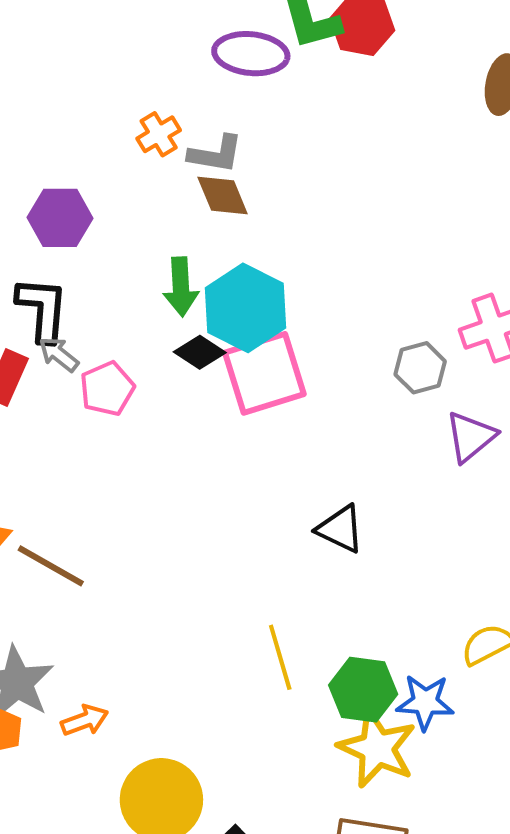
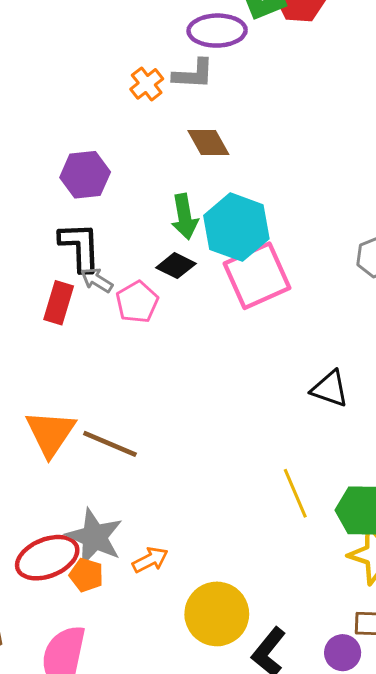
orange cross: (159, 134) -> (147, 84), moved
gray L-shape: (216, 154) -> (193, 74), moved
black diamond: (200, 352) -> (176, 266), moved

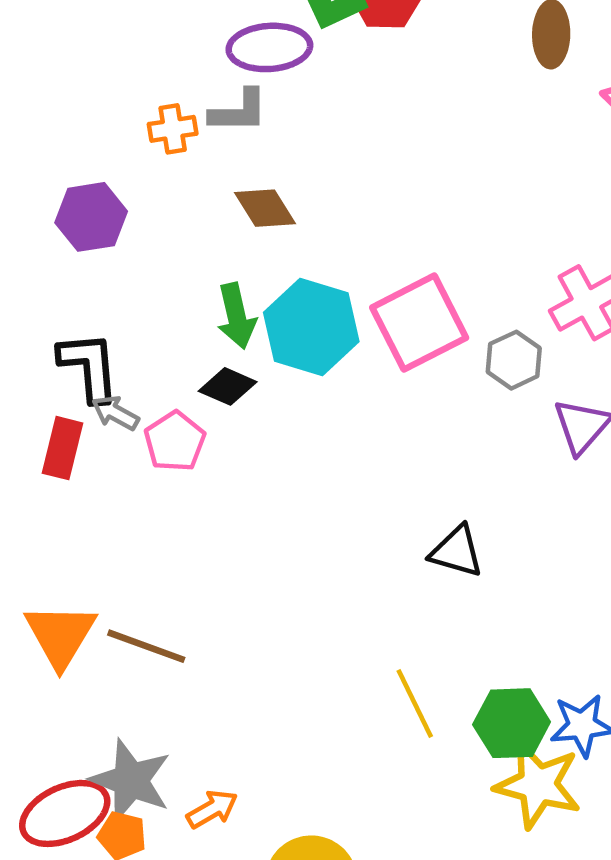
orange cross: (147, 84) -> (173, 129), turned 32
purple hexagon: (85, 175) -> (91, 217), moved
pink square: (257, 276) -> (419, 323), moved

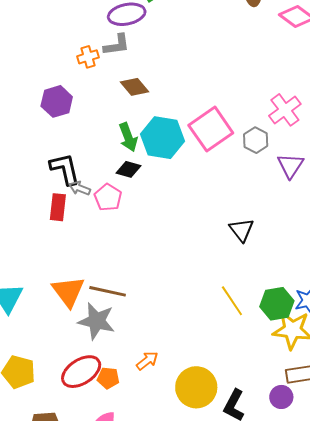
black triangle: (457, 552) -> (242, 230), turned 44
gray star: (131, 780) -> (96, 321), moved

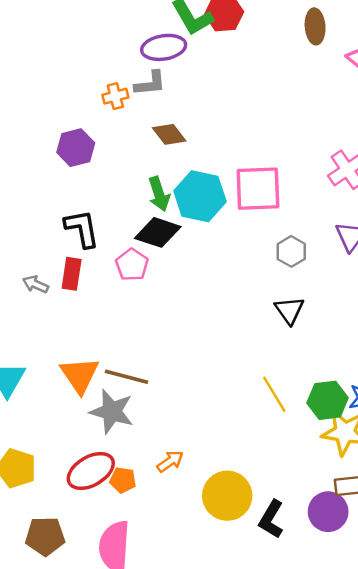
pink square: (211, 129) -> (258, 189), turned 30
gray hexagon: (256, 140) -> (291, 251), moved
black diamond: (128, 169) -> (158, 232), size x1.5
gray arrow: (80, 188) -> (35, 284), moved
purple circle: (281, 397) -> (328, 512), size x1.4

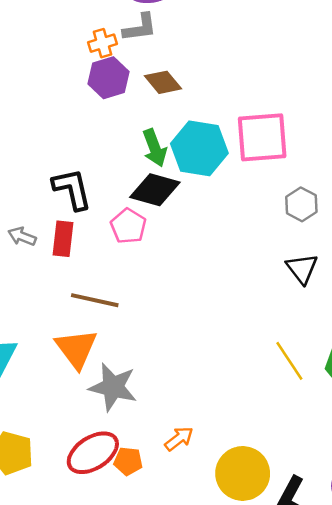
purple hexagon: (76, 148) -> (108, 78), moved
gray arrow: (35, 284) -> (22, 236), moved
brown line: (127, 377) -> (95, 300), moved

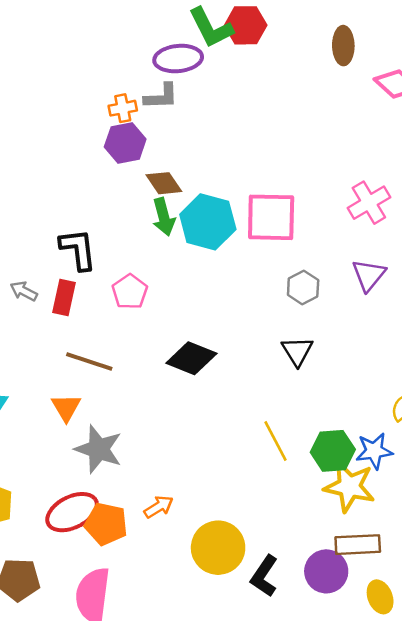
brown diamond: (163, 82) -> (164, 183), moved
black diamond: (155, 190) -> (191, 358), moved
orange triangle: (76, 349) -> (66, 408), size x0.7
orange pentagon: (128, 461) -> (106, 524), size x1.5

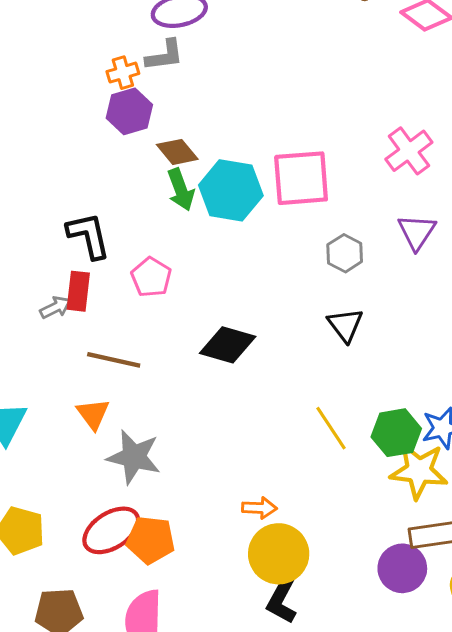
gray arrow: (24, 291) -> (55, 307), moved, turned 132
orange arrow: (159, 507) -> (259, 508), moved, turned 40
black L-shape: (264, 576) -> (282, 600), moved

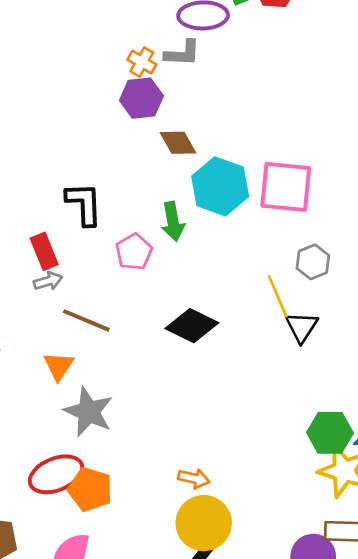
orange cross: (123, 73) -> (142, 62), turned 36
green arrow: (181, 190) -> (173, 222), moved
red rectangle: (78, 291) -> (44, 251), moved, turned -39
gray arrow: (55, 307) -> (48, 281), moved
yellow line: (331, 428) -> (278, 296), moved

